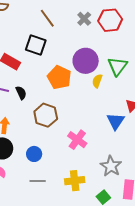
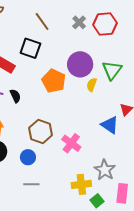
brown hexagon: (46, 115) -> (41, 131), moved
blue triangle: (116, 121) -> (110, 125), turned -30
yellow cross: (75, 181) -> (81, 184), moved

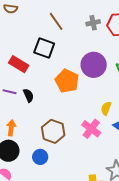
gray cross: (79, 22) -> (93, 23), turned 32
yellow semicircle: (92, 85) -> (106, 108), moved
pink cross: (71, 143) -> (91, 129), moved

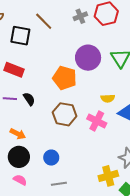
black square: (44, 48) -> (20, 36), moved
yellow semicircle: (106, 108) -> (108, 98), turned -104
orange arrow: (11, 128) -> (18, 134), turned 119
brown hexagon: (53, 131) -> (65, 114), moved

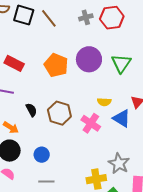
black square: (20, 36) -> (24, 15), moved
orange pentagon: (65, 78) -> (56, 65), moved
black semicircle: (29, 99) -> (31, 110), moved

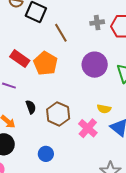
brown line: (49, 18) -> (61, 33), moved
orange pentagon: (56, 65) -> (45, 63), moved
blue circle: (42, 155) -> (46, 154), moved

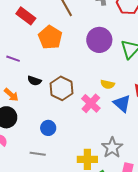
red rectangle: (20, 59) -> (26, 16), moved
black semicircle: (31, 107) -> (34, 81), turned 128

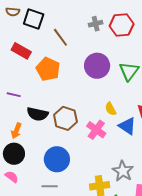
black semicircle: (34, 81) -> (37, 114), size x1.5
yellow semicircle: (107, 84) -> (111, 109), turned 56
orange arrow: (11, 95) -> (16, 131), turned 77
blue circle: (48, 128) -> (57, 159), size x1.6

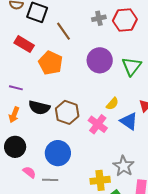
yellow semicircle: (111, 109) -> (112, 104), turned -112
orange arrow: (16, 131) -> (14, 115), moved
pink semicircle: (12, 177) -> (29, 172), moved

